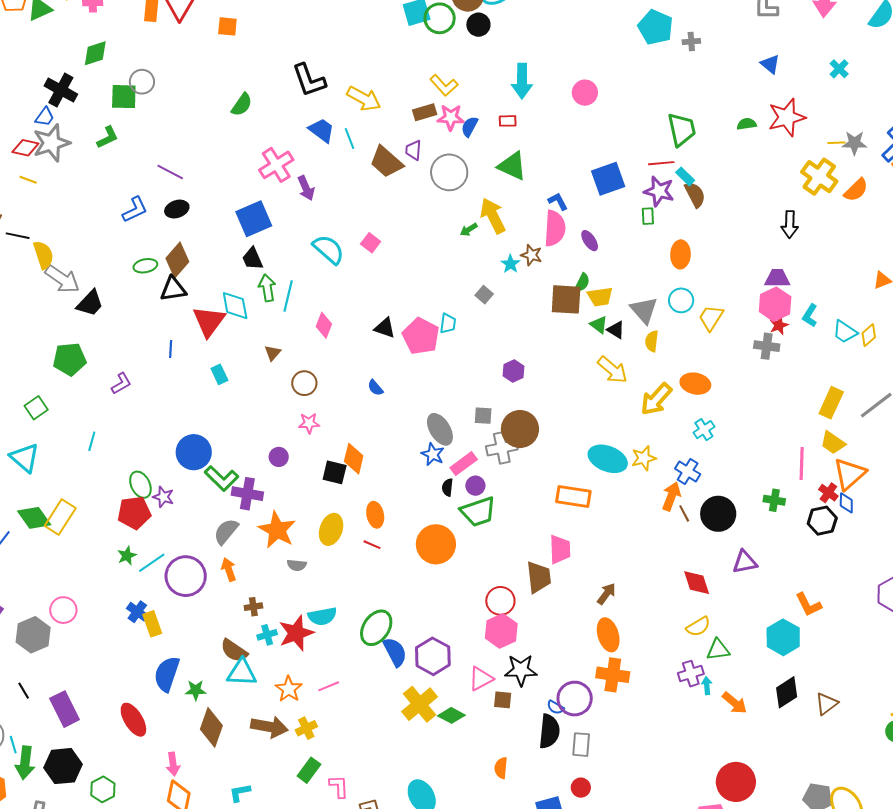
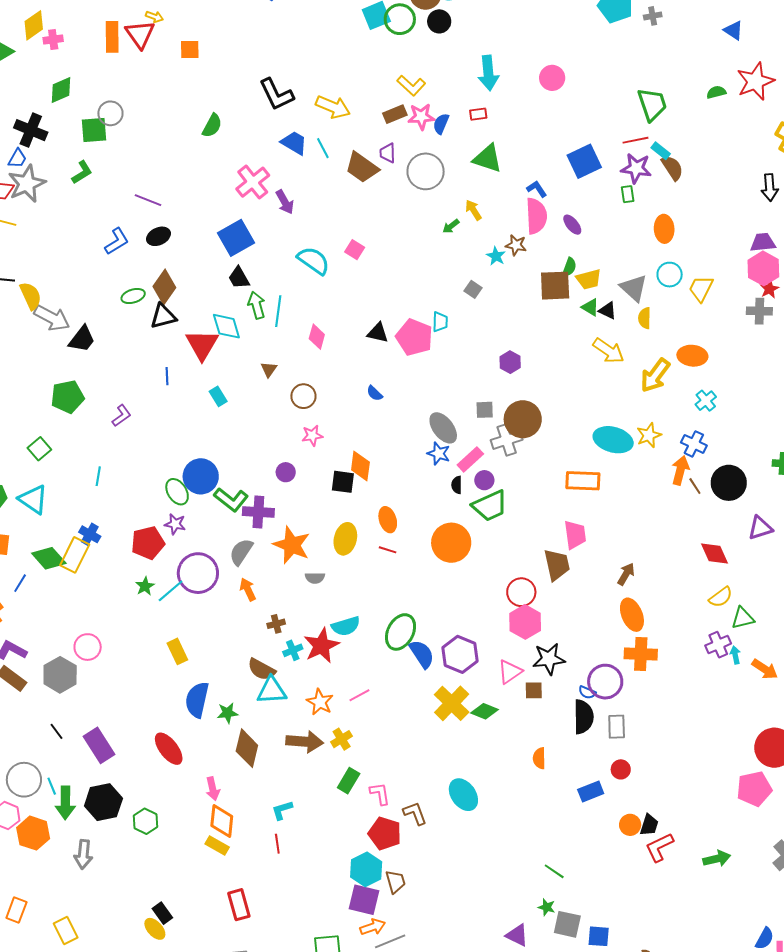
yellow arrow: (493, 216) -> (473, 210), size x0.6
green ellipse: (140, 485) -> (177, 492), moved
purple circle: (186, 576) -> (198, 573), moved
blue cross: (137, 612) -> (90, 534), moved

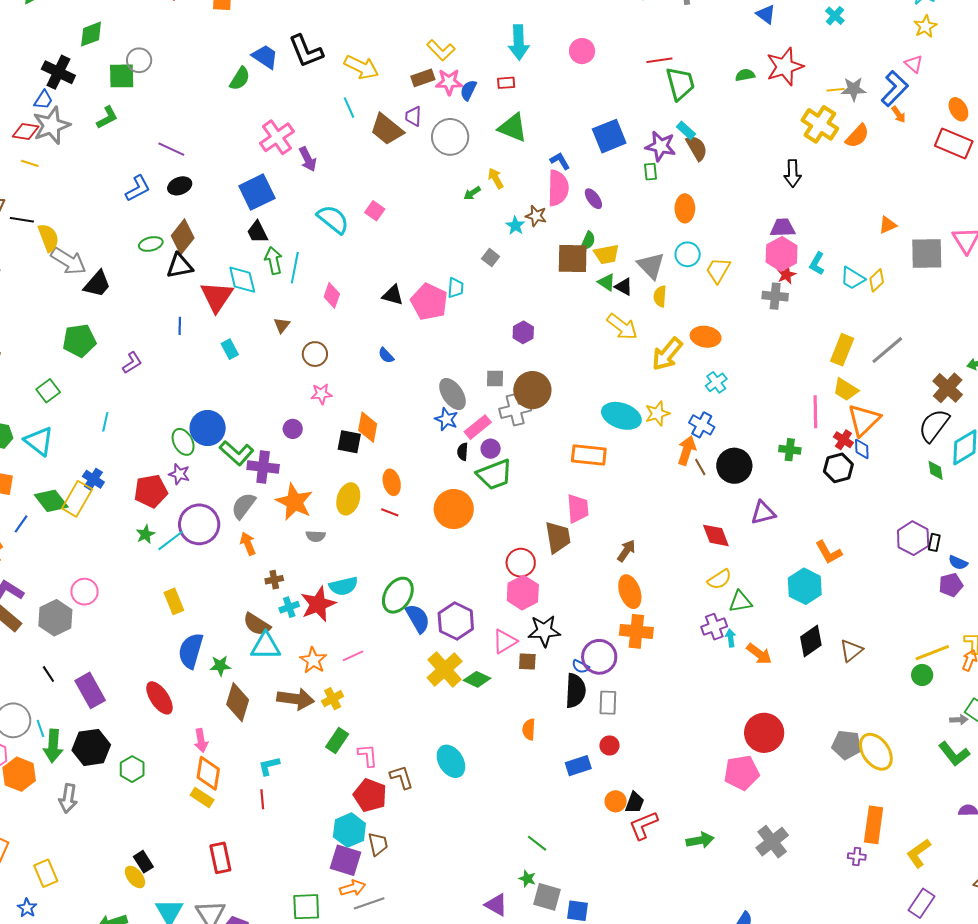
red line: (635, 140) -> (659, 60), moved
blue trapezoid: (294, 143) -> (265, 57), moved

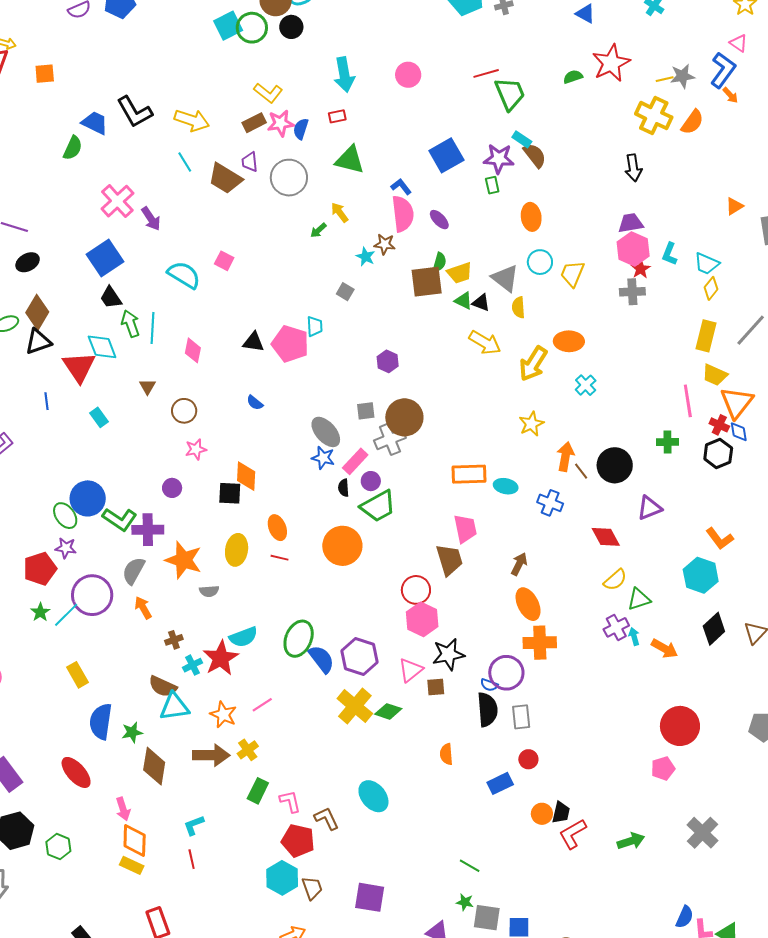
yellow diamond: (877, 280) -> (711, 288), moved
cyan ellipse: (621, 416) -> (506, 486), moved, size x0.6
blue cross: (702, 425) -> (550, 503), moved
pink pentagon: (742, 773) -> (663, 768), size x0.7
purple square: (346, 860) -> (370, 897), moved

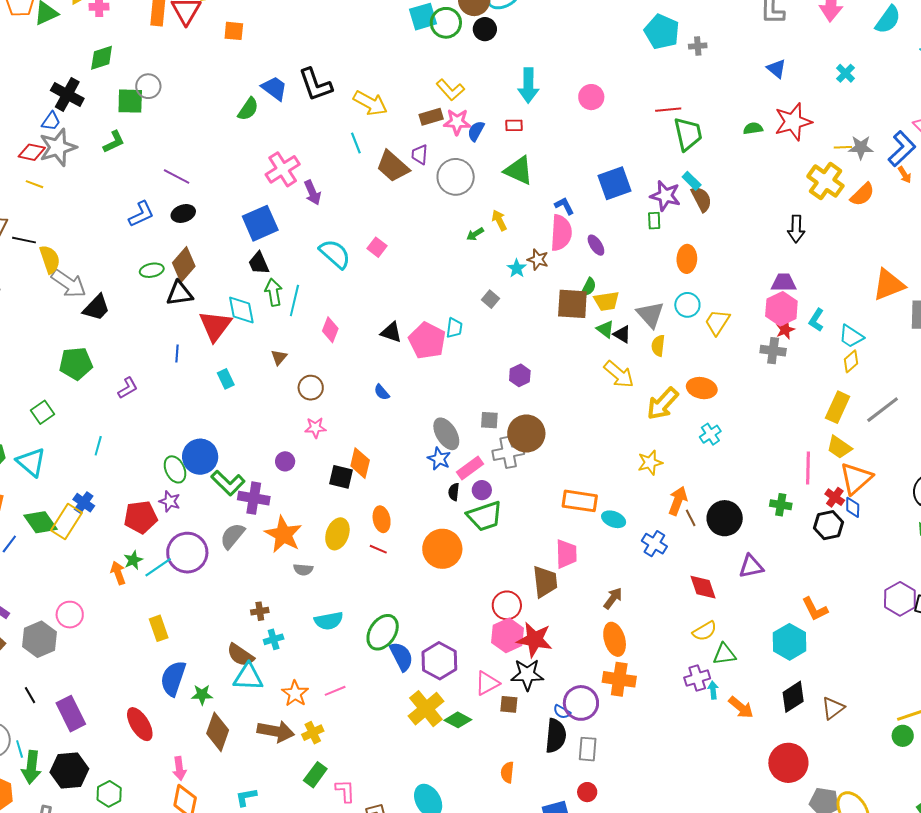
orange triangle: (734, 206) -> (889, 285), size x1.8
orange arrow: (143, 608) -> (118, 573), moved
red star: (221, 658) -> (535, 640), moved, turned 30
red circle: (680, 726) -> (788, 763), moved

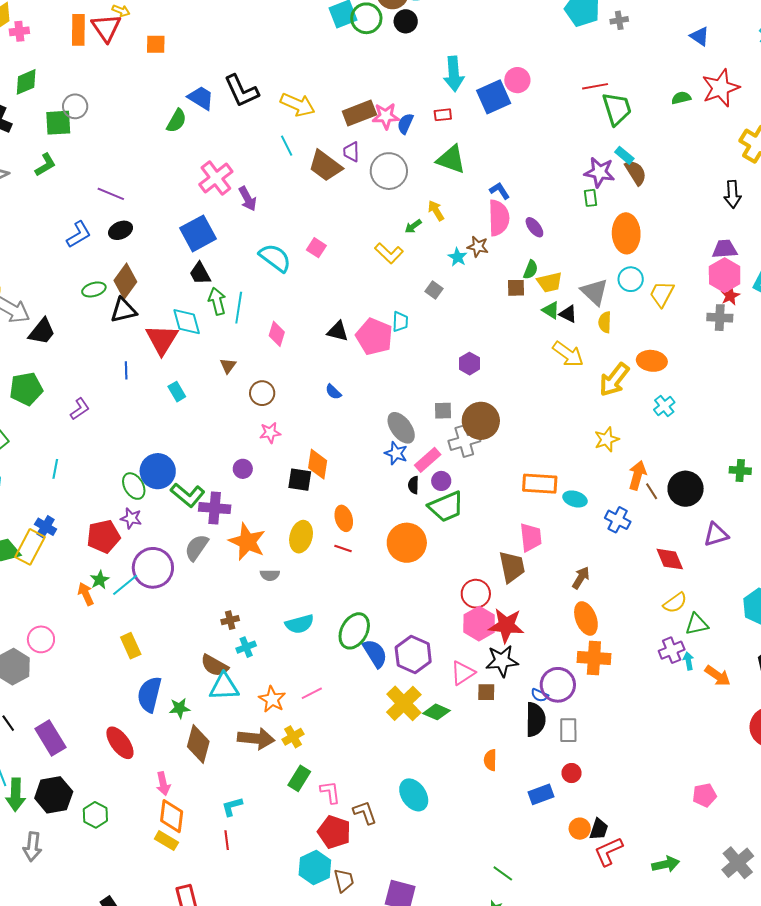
yellow L-shape: (450, 90) -> (389, 253), moved
brown rectangle: (431, 117) -> (359, 113), size x1.4
blue square: (615, 183) -> (494, 97), moved
orange ellipse: (687, 259) -> (626, 233), size x1.4
brown square: (572, 304) -> (516, 288), size x0.6

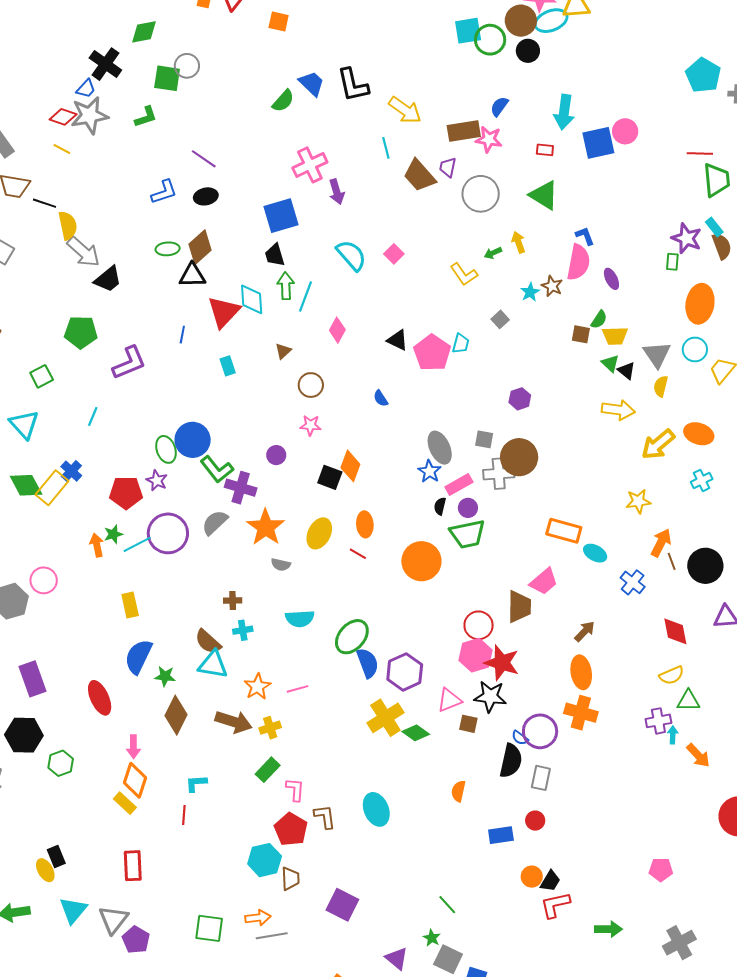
blue semicircle: (405, 124) -> (499, 106), moved
yellow arrow: (568, 354) -> (618, 410), turned -40
purple L-shape: (80, 409) -> (129, 363), size x1.6
pink trapezoid: (531, 537) -> (544, 582), turned 44

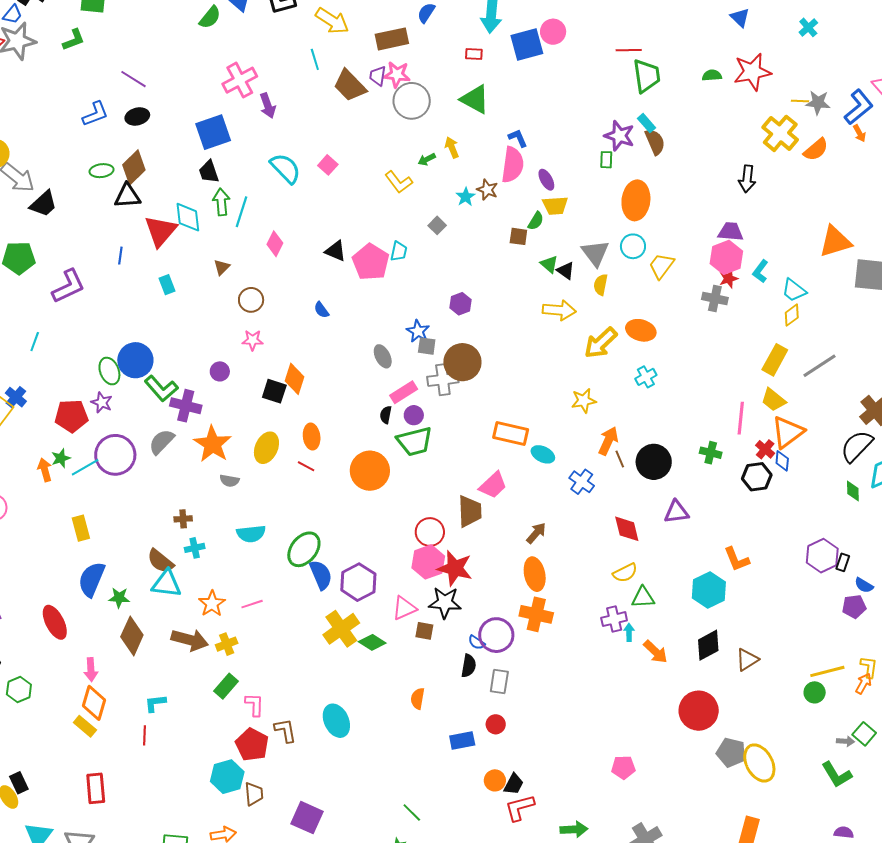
pink star: (489, 139) -> (397, 74), moved
yellow trapezoid: (615, 336) -> (555, 206), moved
gray ellipse: (440, 448) -> (383, 356), size x0.7
blue star: (429, 471) -> (418, 331), moved
black semicircle: (511, 761) -> (469, 666), size x0.7

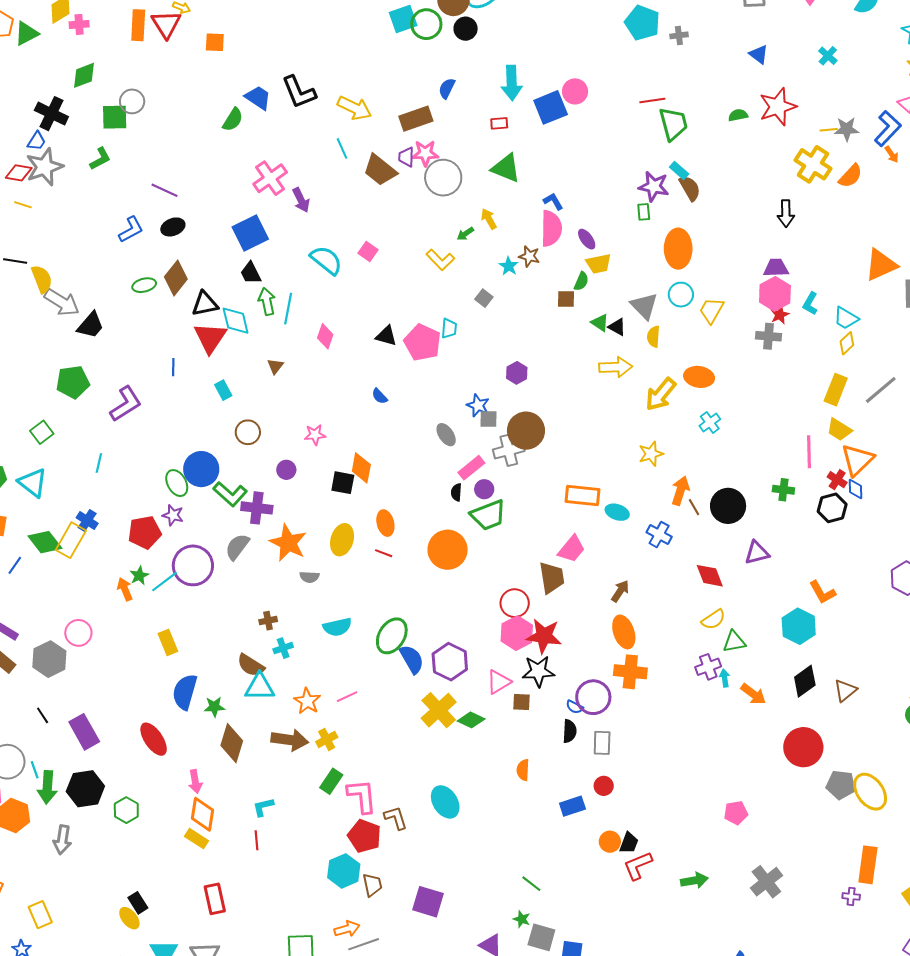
black triangle: (127, 196) -> (205, 304), moved
brown circle: (251, 300) -> (248, 432), moved
pink L-shape: (254, 705) -> (362, 796), size x1.5

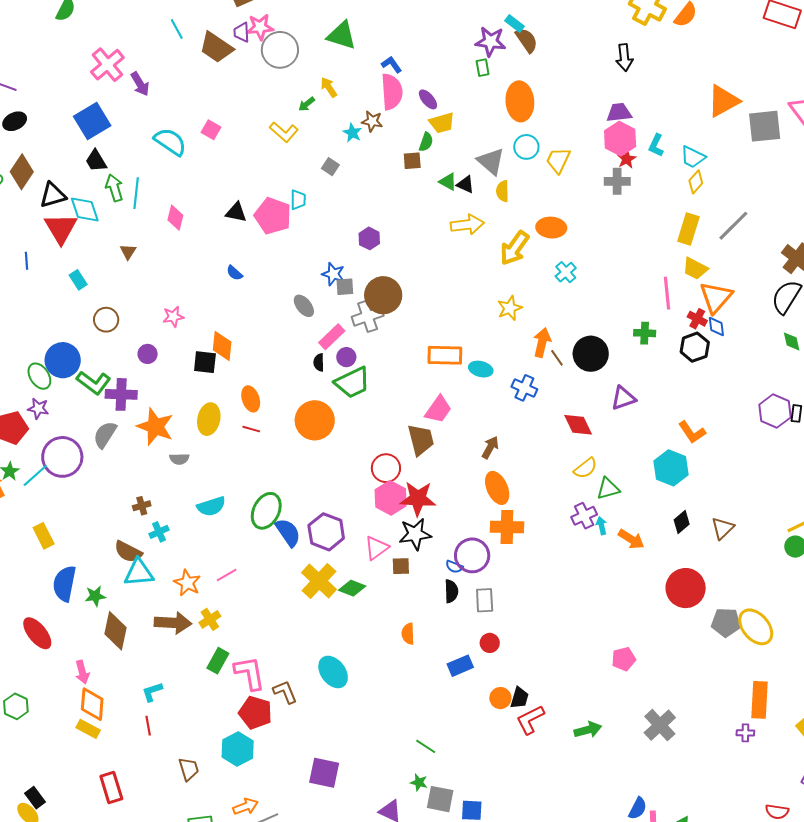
black diamond: (805, 681) -> (682, 522), size x0.7
brown trapezoid: (372, 885) -> (189, 769), moved

